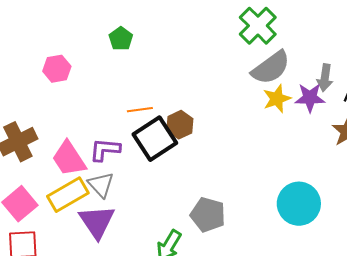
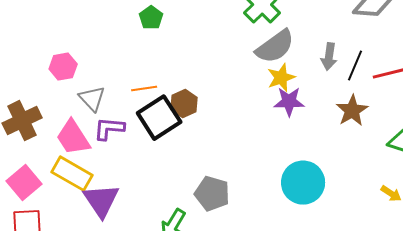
green pentagon: (121, 39) -> (151, 18), moved
pink hexagon: (57, 69) -> (63, 67), moved
purple star: (310, 98) -> (289, 102), moved
gray triangle: (101, 185) -> (92, 99), moved
yellow rectangle: (68, 195) -> (72, 174), turned 60

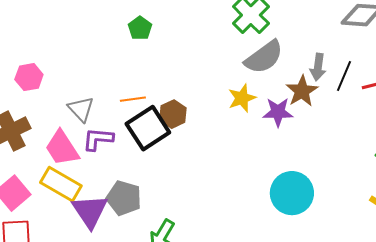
pink hexagon: (63, 67) -> (29, 77), moved
yellow star: (281, 78) -> (242, 98), moved
brown star: (352, 111) -> (302, 91), moved
gray pentagon: (212, 194) -> (124, 198), moved

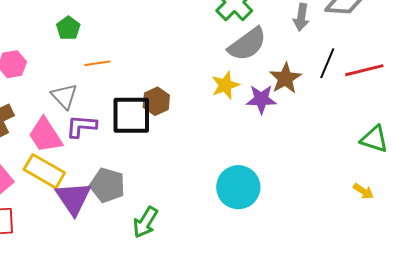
green pentagon: (140, 28) -> (68, 28), moved
gray arrow: (318, 67) -> (301, 17), moved
orange line: (133, 99) -> (97, 63), moved
black square: (148, 128) -> (131, 115), turned 33
cyan circle: (292, 193) -> (238, 187), moved

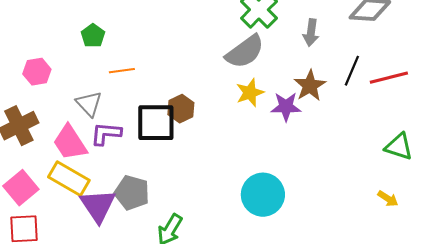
gray arrow: (301, 17) -> (311, 33), moved
gray semicircle: (247, 44) -> (245, 52), moved

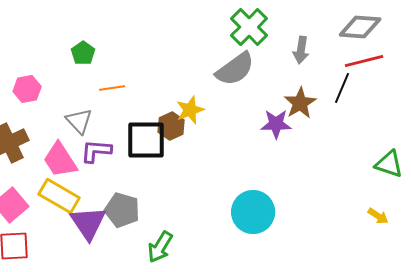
red line: (389, 78) -> (364, 61), moved
yellow star: (250, 93) -> (190, 110), moved

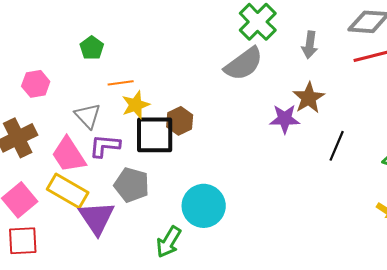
black line: (342, 88) -> (337, 146), moved
yellow star: (190, 110) -> (136, 105), moved
gray pentagon: (122, 210) -> (132, 185), moved
cyan circle: (253, 212) -> (204, 206), moved

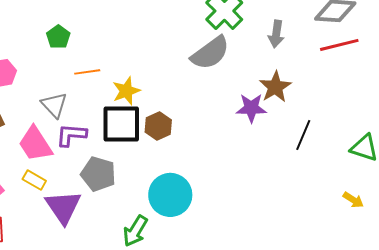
yellow star: (136, 105) -> (126, 91), moved
brown hexagon: (180, 121) -> (158, 126), moved
yellow rectangle: (68, 191) -> (34, 180), size x0.6

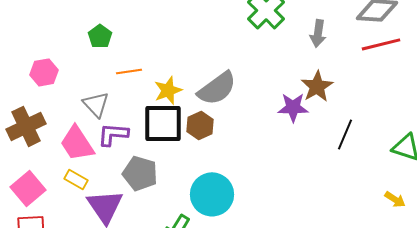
gray semicircle: (210, 53) -> (217, 88), moved

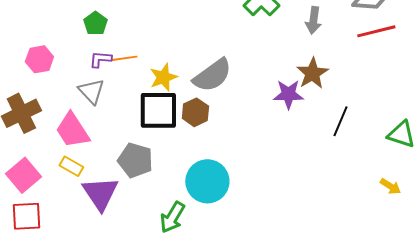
purple L-shape: (113, 134) -> (100, 59), moved, size x0.7

